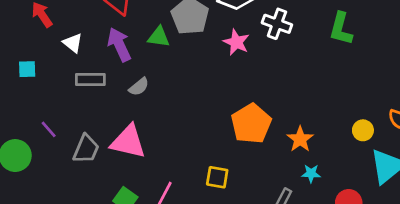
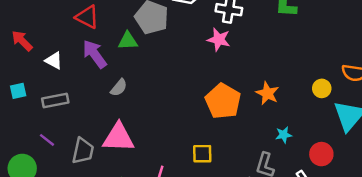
pink star: (236, 42) -> (219, 40), moved
gray rectangle: (90, 79) -> (55, 100), moved
orange star: (300, 139) -> (267, 93), moved

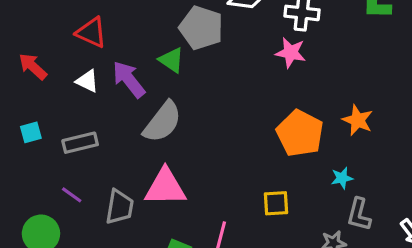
red triangle: (87, 17) -> (91, 33), moved
green triangle: (128, 41) -> (171, 60), turned 40
white triangle: (54, 61) -> (87, 81), moved
gray semicircle: (119, 88) -> (163, 122), size x1.8
cyan star: (284, 135) -> (342, 178), moved

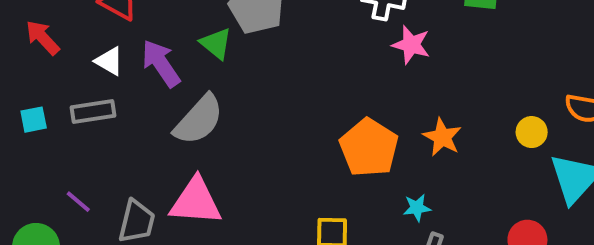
pink star: (291, 53) -> (411, 45), moved
gray rectangle: (80, 143) -> (93, 112), moved

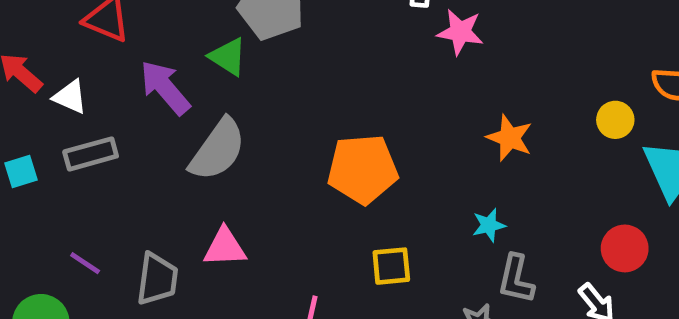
white triangle: (109, 61) -> (70, 97), moved
orange pentagon: (369, 148) -> (363, 169), moved, turned -30
pink triangle: (196, 201) -> (225, 247), size x0.7

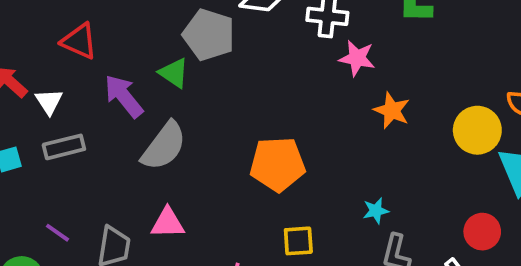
white triangle: (70, 97) -> (49, 102), turned 32
yellow circle: (615, 120) -> (477, 130), size x1.6
orange star: (510, 138) -> (392, 110), moved

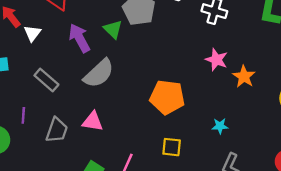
pink star: (357, 58) -> (216, 60), moved
gray rectangle: (64, 147) -> (46, 80), moved, turned 45
cyan star: (376, 211) -> (220, 126), moved
purple line: (57, 233) -> (23, 115), turned 49

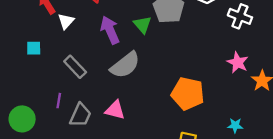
purple line: (23, 115) -> (59, 101), moved

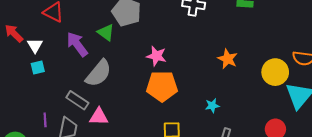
cyan square: (34, 48) -> (38, 67), moved
pink star: (238, 62) -> (156, 56), moved
gray rectangle: (75, 67) -> (77, 100), moved

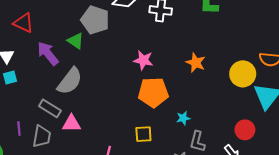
pink star: (156, 56) -> (143, 60), moved
orange pentagon: (162, 86) -> (153, 92), moved
cyan star: (212, 106) -> (183, 118), moved

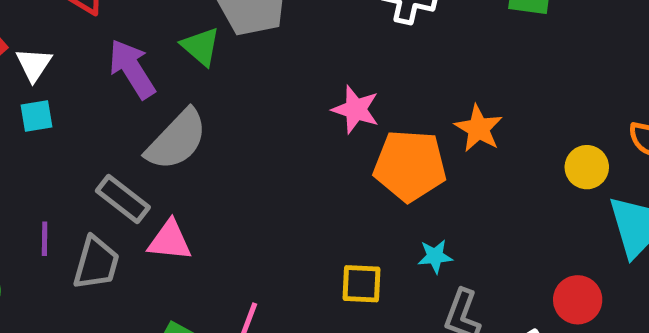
yellow circle: (243, 74) -> (587, 167), size x0.7
orange pentagon: (153, 92) -> (410, 166), moved
yellow square: (143, 134) -> (362, 284), moved

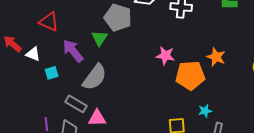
green triangle: (201, 46) -> (100, 38), turned 30
white triangle: (34, 64) -> (33, 54), turned -35
cyan square: (37, 116) -> (52, 73), moved

